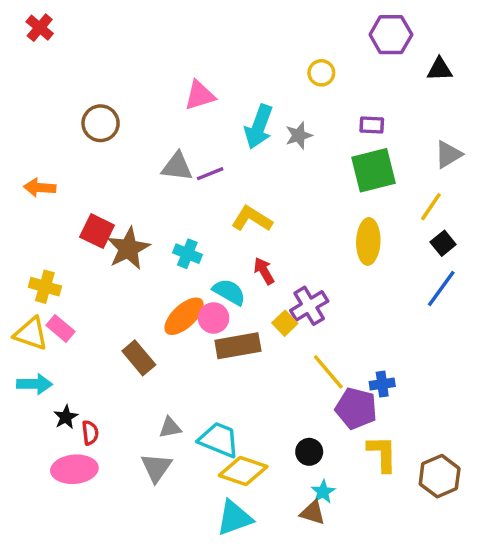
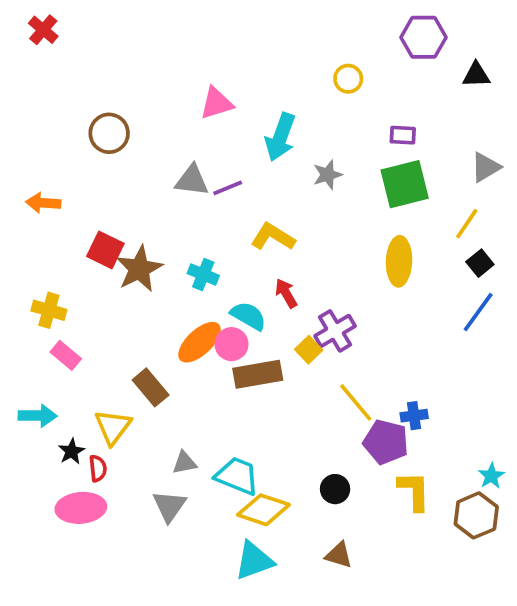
gray star: (299, 135) -> (327, 175), moved
yellow triangle: (31, 334) -> (113, 427), moved, turned 48
cyan star: (323, 492) -> (491, 476), moved

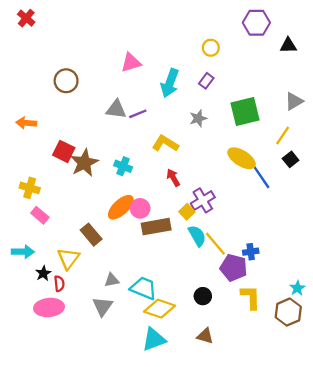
purple rectangle: (403, 135) -> (206, 81), moved, turned -56
gray star: (327, 175) -> (198, 118), moved
yellow ellipse: (399, 261) -> (242, 158), turned -60
blue line: (478, 312) -> (261, 176), moved, turned -70
cyan semicircle: (248, 316) -> (197, 236), moved, turned 30

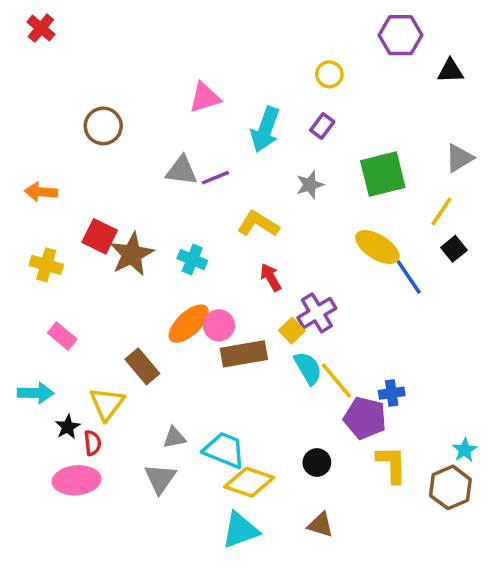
yellow cross: (30, 188) -> (46, 265), moved

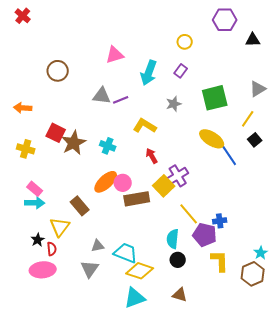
yellow square: (292, 331) -> (164, 186), size x1.5
cyan semicircle: (308, 368) -> (173, 239), moved, turned -144
cyan arrow: (36, 393) -> (35, 203), moved

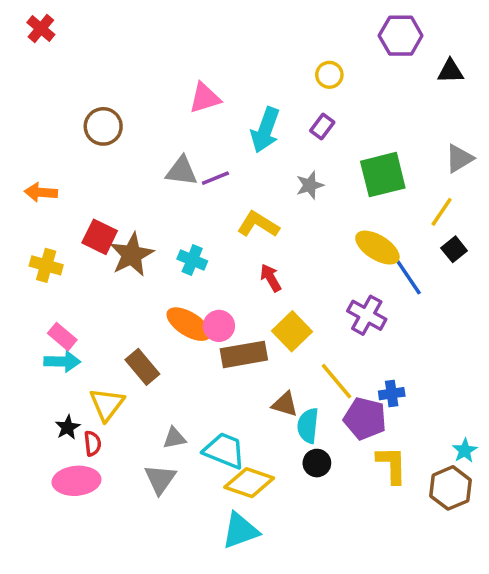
purple cross: (178, 176) -> (367, 315), moved, turned -30
orange ellipse: (106, 182) -> (189, 324), turned 75
brown triangle: (180, 295) -> (285, 404), moved

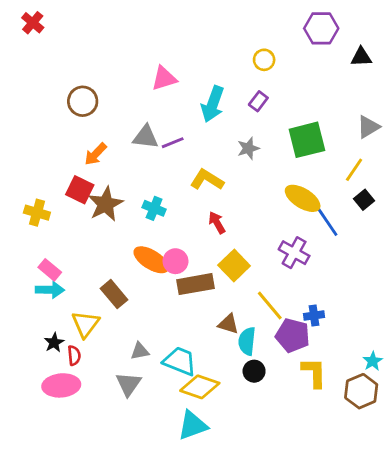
orange arrow: (41, 192) -> (96, 154), moved, turned -50

